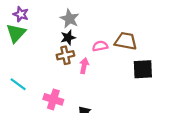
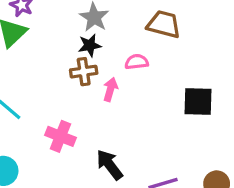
brown trapezoid: (126, 41) -> (164, 24), moved

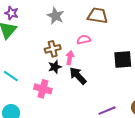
black star: (90, 45) -> (55, 67), moved
black arrow: (110, 165) -> (78, 76), moved

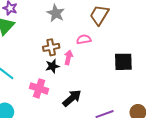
brown trapezoid: (98, 16) -> (99, 15), turned -70
black arrow: (78, 76) -> (72, 98), moved, turned 90

